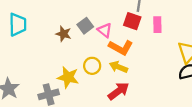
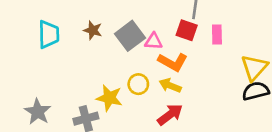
gray square: (85, 26) -> (130, 36), size x1.5
pink triangle: (105, 30) -> (154, 41), turned -35
brown star: (63, 34) -> (93, 30), moved

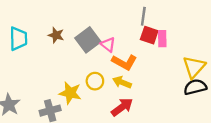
red square: (187, 30) -> (149, 35), moved
pink triangle: (154, 41) -> (108, 45), turned 35

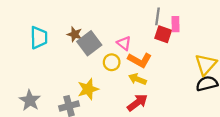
pink rectangle: (162, 39) -> (175, 24), moved
gray square: (88, 40) -> (89, 43), moved
yellow circle: (95, 81) -> (112, 62), moved
yellow star: (70, 93) -> (88, 89), turned -30

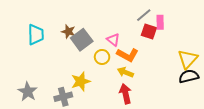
gray line: (158, 16) -> (144, 15), turned 42
red arrow: (137, 103) -> (125, 94), turned -66

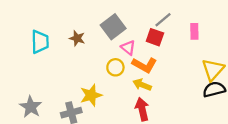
pink rectangle: (160, 22) -> (194, 31), moved
red square: (149, 32) -> (155, 37), moved
gray square: (82, 40) -> (113, 27), moved

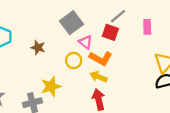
brown star: (77, 38) -> (38, 48), moved

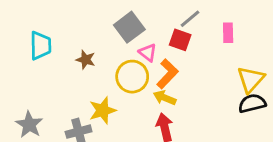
orange L-shape: (101, 58) -> (167, 74), turned -75
yellow circle: (74, 61) -> (132, 77), size x1.5

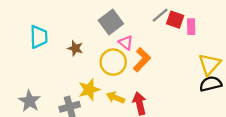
red square: (180, 40) -> (175, 20), moved
yellow arrow: (165, 98) -> (115, 98), moved

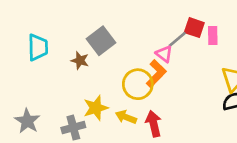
gray line: (160, 15) -> (177, 39), moved
gray square: (111, 22) -> (101, 41), moved
pink triangle: (126, 43) -> (164, 54), moved
yellow circle: (113, 62) -> (138, 84), moved

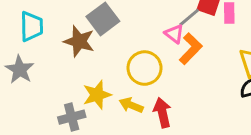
brown star: (80, 60) -> (79, 41), size x1.5
orange L-shape: (156, 74) -> (191, 49), moved
gray star: (27, 121) -> (20, 70), moved

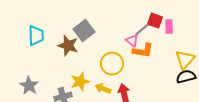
orange L-shape: (191, 49) -> (143, 51), turned 55
gray star: (20, 70) -> (29, 86), moved

